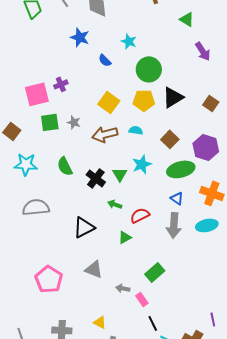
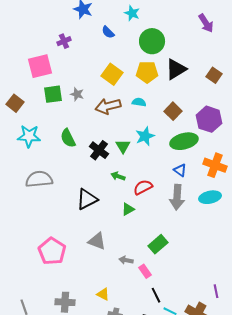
purple cross: (61, 84) -> (64, 41), moved

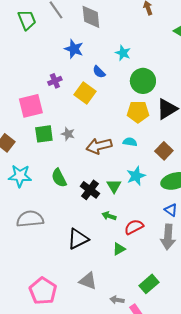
yellow square: (112, 74) -> (85, 93), moved

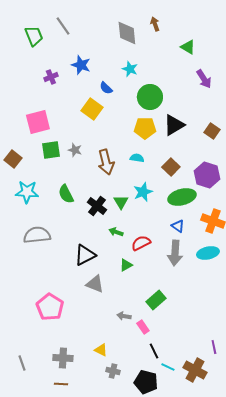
gray diamond: (91, 17) -> (127, 33), moved
purple cross: (55, 81) -> (51, 77), moved
brown arrow: (99, 146) -> (106, 162), turned -90
gray triangle: (88, 281) -> (95, 284), moved

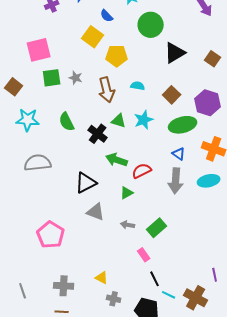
yellow pentagon: (145, 128) -> (117, 56), moved
green triangle: (121, 202) -> (119, 121), moved, turned -42
green arrow: (116, 232) -> (117, 160), size x1.5
gray arrow: (124, 316) -> (128, 225), moved

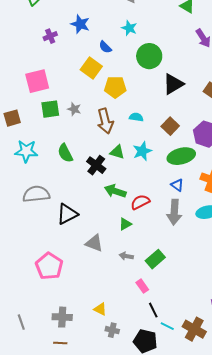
brown square: (14, 87) -> (12, 118), turned 36
black triangle: (86, 183) -> (67, 214), moved

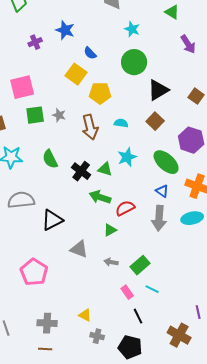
cyan star: (129, 28) -> (132, 29), moved
brown square: (170, 126) -> (155, 121), moved
green triangle: (117, 152) -> (105, 169), moved
green ellipse: (181, 156) -> (166, 162), turned 56
cyan line: (167, 326) -> (152, 289), moved

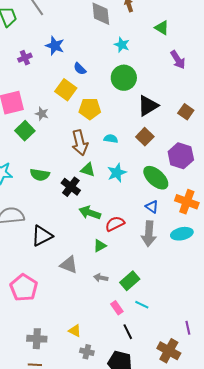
green square: (35, 115) -> (25, 131), turned -36
gray star: (59, 115) -> (42, 114), moved
green semicircle: (50, 159) -> (40, 175), turned -54
green triangle: (105, 169) -> (88, 170), moved

